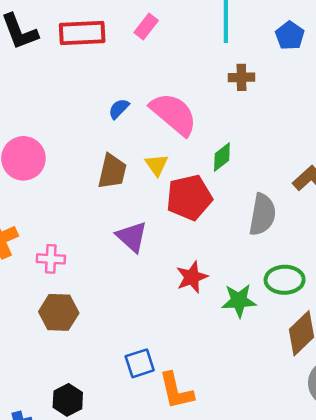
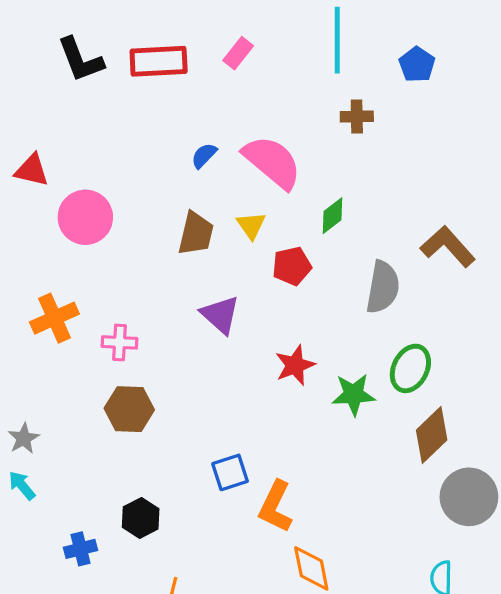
red pentagon: (189, 198) -> (292, 266), size x0.7
green ellipse: (285, 280) -> (410, 368), turned -63
orange L-shape: (176, 391) -> (276, 507), turned 39

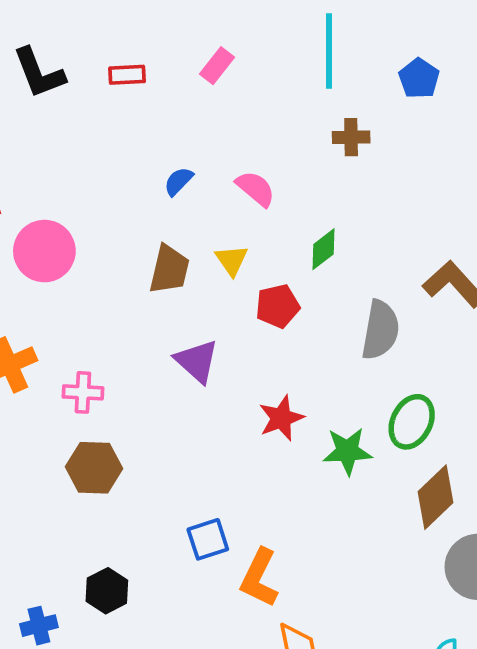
red rectangle: (159, 61) -> (127, 75), size x0.6
pink semicircle: (272, 162) -> (256, 189), size x0.6

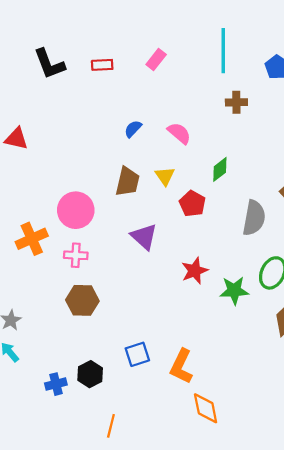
pink circle: (44, 251) -> (76, 210), moved
red pentagon: (278, 306) -> (192, 204), turned -30
blue square: (208, 539) -> (137, 354), moved
blue cross: (39, 626) -> (56, 384), moved

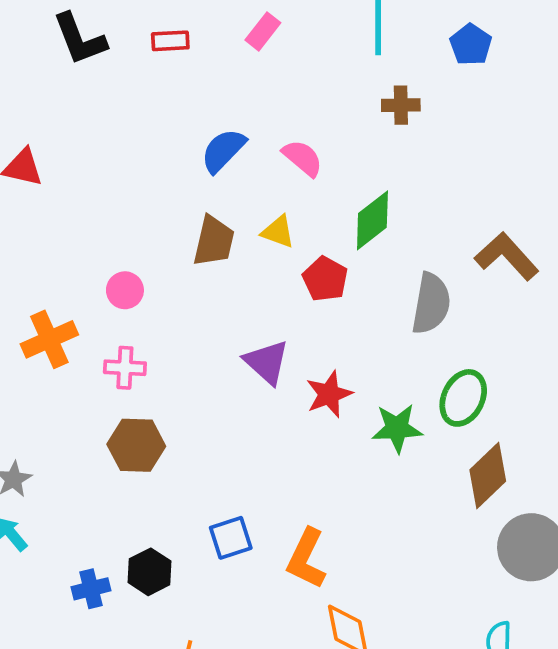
blue semicircle: (133, 129) -> (223, 150), size x1.5
green diamond: (220, 169) -> (372, 220), size x1.4
yellow triangle: (165, 176) -> (278, 232), turned -35
pink circle: (76, 210) -> (125, 290), size x0.6
purple triangle: (144, 237) -> (267, 362), moved

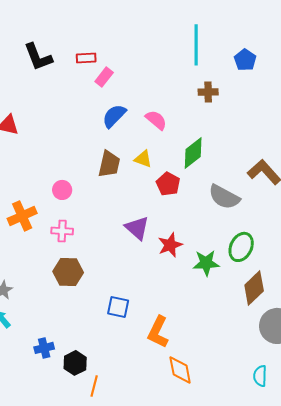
pink rectangle: (263, 31) -> (104, 77), moved
gray semicircle: (431, 304) -> (224, 197), turned 108
blue square: (231, 538) -> (118, 307), moved, turned 30
black hexagon: (150, 572) -> (75, 363), moved

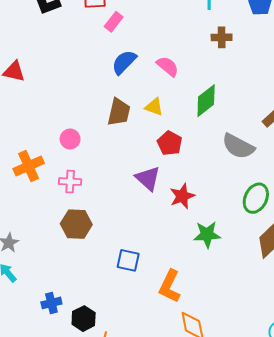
red pentagon: (168, 184) -> (170, 143), moved
green star: (206, 263) -> (207, 234), moved

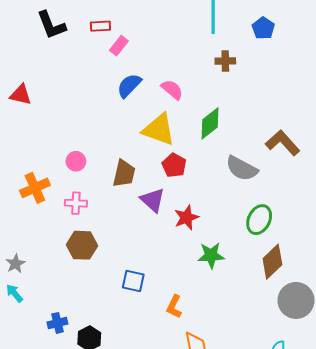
yellow triangle: (154, 107) -> (159, 130), size x1.8
brown trapezoid: (119, 112) -> (124, 174), moved
orange L-shape: (170, 286) -> (174, 307), size x0.7

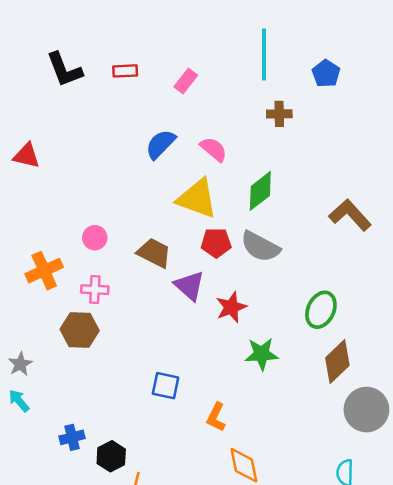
pink rectangle: (119, 46) -> (186, 81), moved
red pentagon: (174, 165) -> (216, 243), turned -30
gray semicircle: (242, 168) -> (260, 247), moved
brown trapezoid: (124, 174) -> (154, 253), turned -76
brown hexagon: (82, 245) -> (80, 330), moved

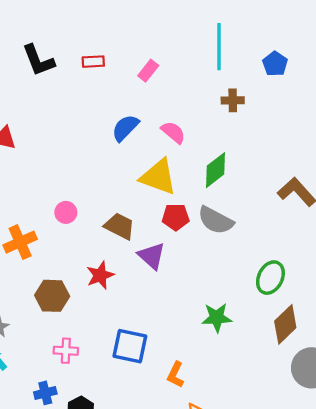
pink cross: (95, 290) -> (66, 351), moved
red star: (231, 307) -> (100, 275), moved
blue square: (166, 386) -> (130, 346), size x1.4

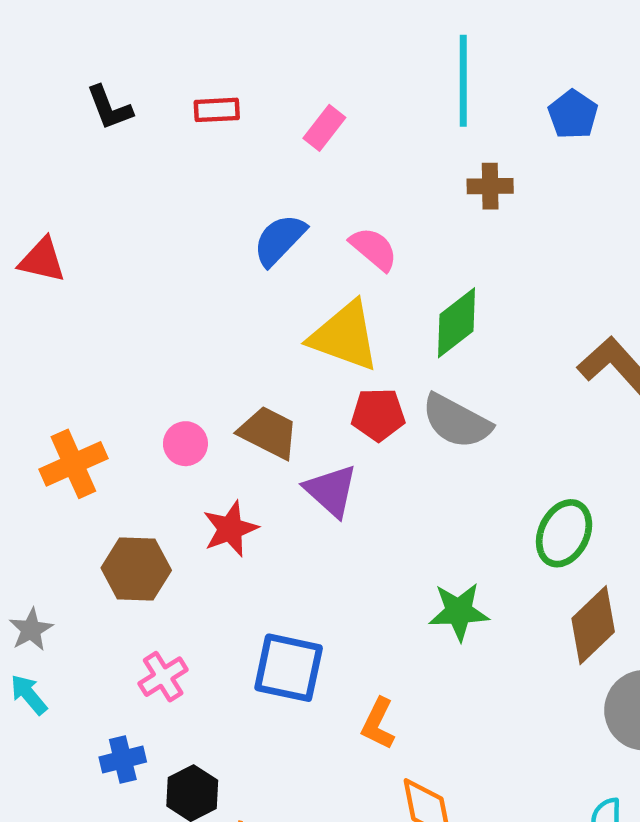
black L-shape: (38, 60) -> (109, 108), size x0.7
pink circle: (66, 212) -> (185, 444), moved
pink cross: (66, 351) -> (163, 677), turned -35

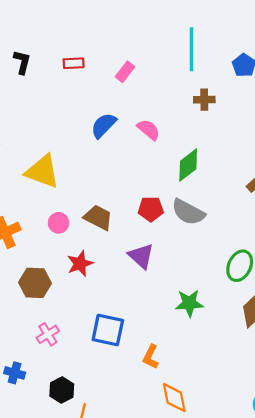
black L-shape: (109, 108) -> (22, 62), turned -145
yellow triangle: (345, 336) -> (42, 171), moved
purple triangle: (331, 491) -> (141, 256), moved
blue cross: (123, 759) -> (15, 373), moved, turned 30

